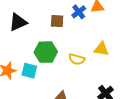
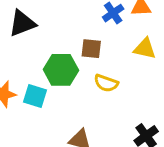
brown square: (57, 21) -> (91, 49), moved
yellow triangle: (101, 49) -> (145, 49), moved

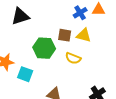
yellow triangle: (145, 49) -> (84, 35), moved
cyan square: (35, 96) -> (25, 74), moved

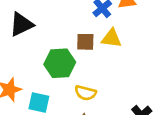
yellow semicircle: (73, 58) -> (85, 93), moved

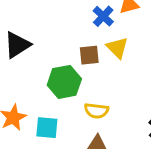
yellow triangle: (111, 38) -> (117, 48), turned 45

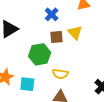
blue cross: (103, 16) -> (52, 14), moved

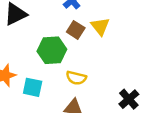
brown square: (57, 37) -> (76, 30), turned 32

